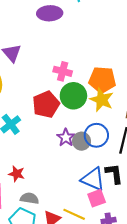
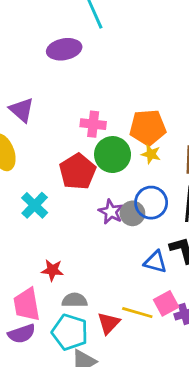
yellow star: (102, 100) -> (151, 154), size x0.6
blue triangle: (93, 179) -> (155, 262), size x0.7
pink square: (97, 198) -> (166, 303), moved

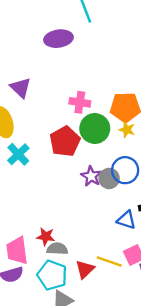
cyan cross: (35, 205) -> (18, 154), moved
red star: (52, 270) -> (46, 237), moved

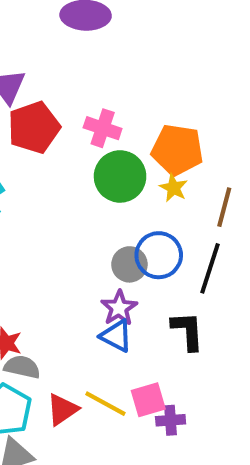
red pentagon: (65, 141) -> (34, 127), moved
purple star: (91, 176) -> (119, 308), moved
blue triangle: (126, 220) -> (116, 336), moved

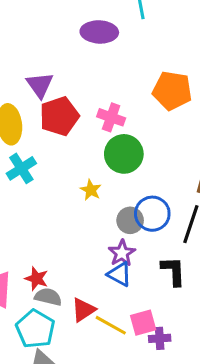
orange pentagon: (177, 150) -> (172, 91), moved
yellow star: (174, 188) -> (91, 190), moved
red triangle: (62, 409) -> (83, 310), moved

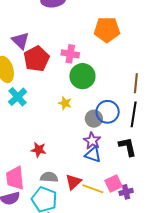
red star: (36, 279) -> (39, 150), moved

